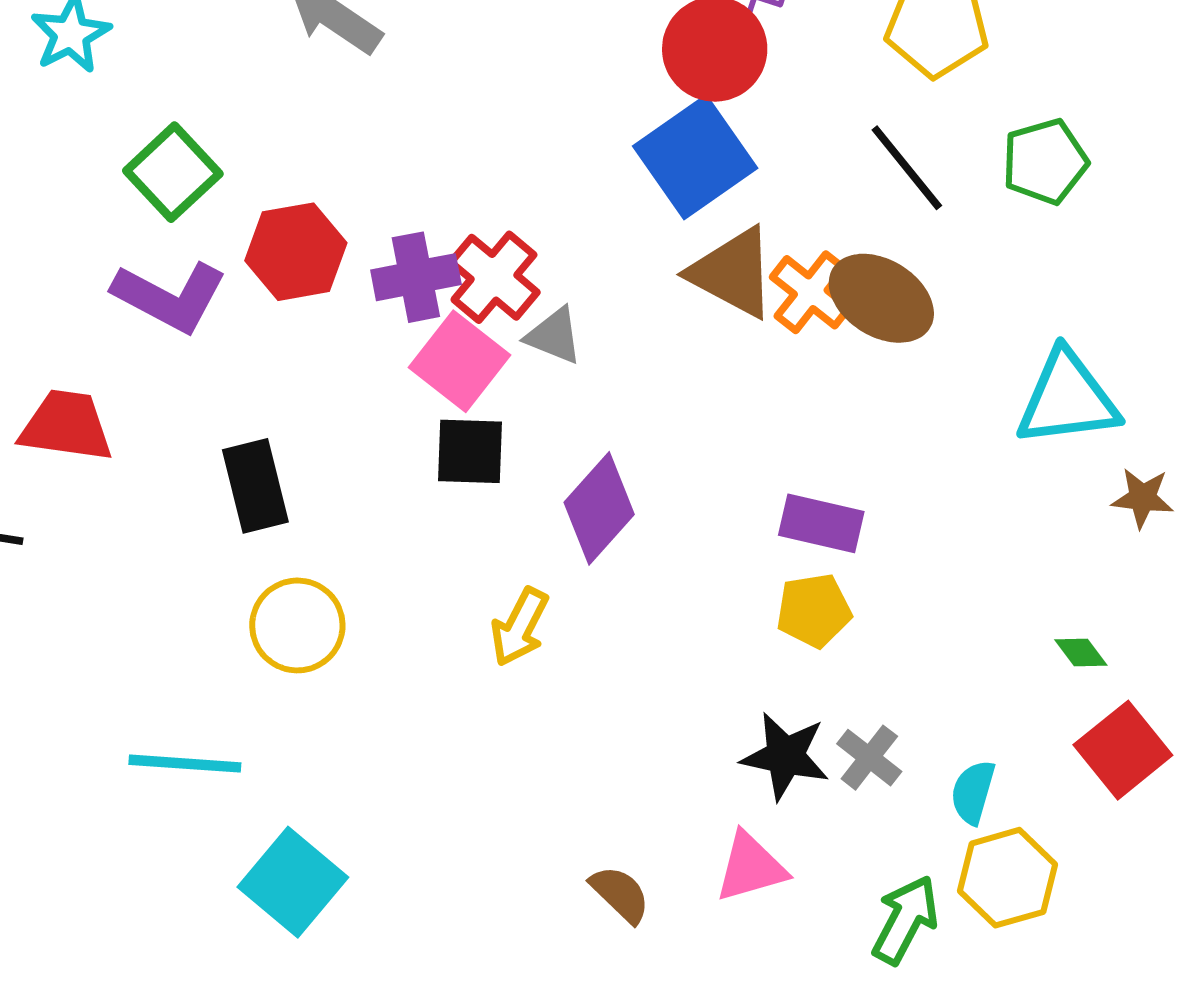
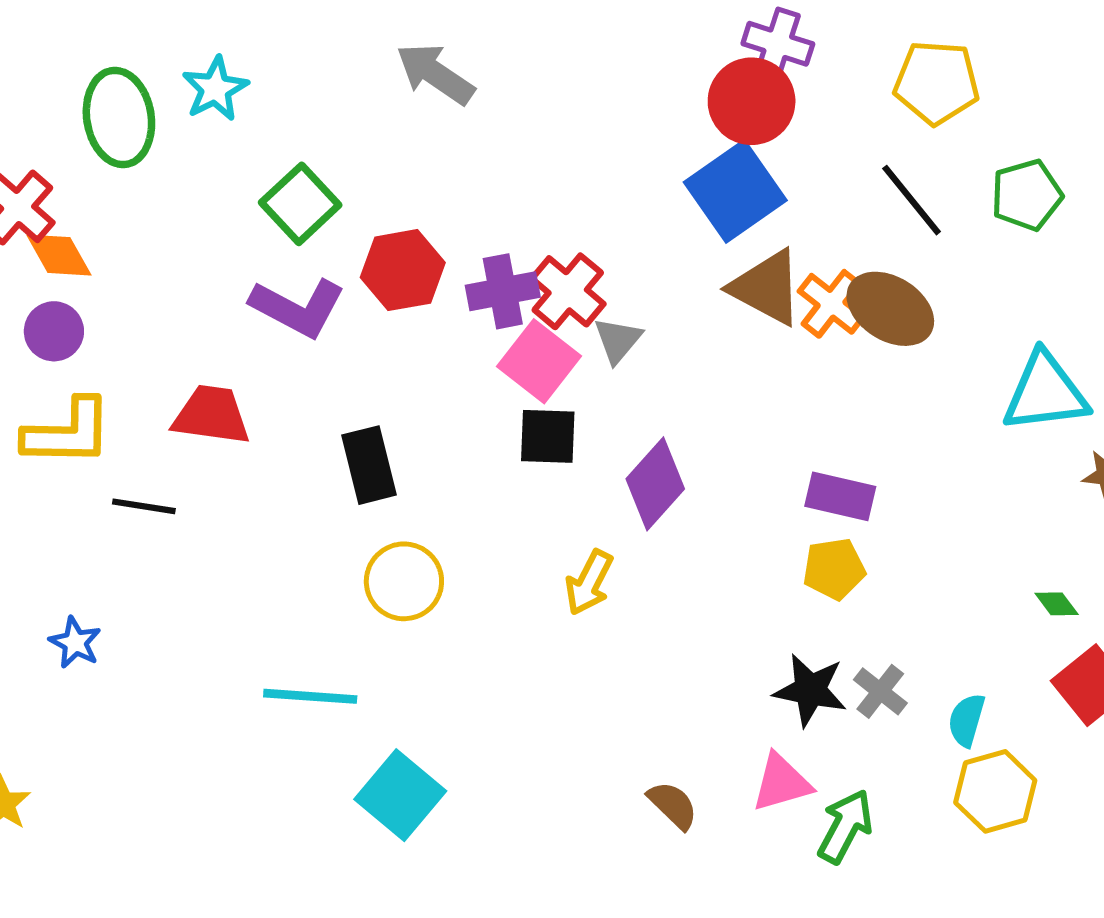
gray triangle: (554, 336) -> (618, 340), turned 48
green arrow: (905, 920) -> (845, 826), moved

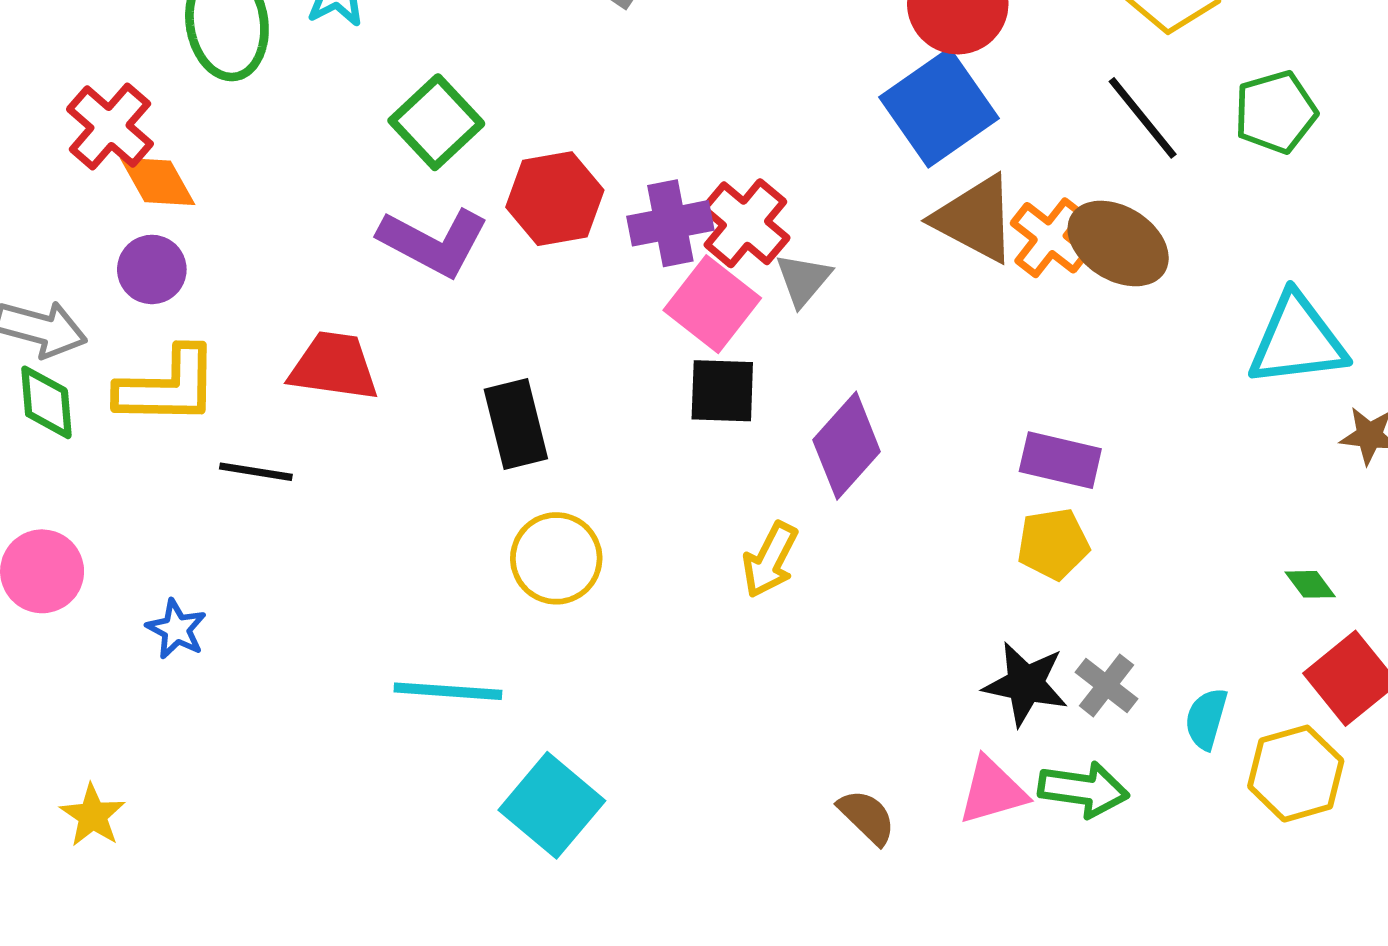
yellow hexagon: (995, 791) -> (1296, 774), moved
green arrow: (845, 826) -> (1083, 789), moved, turned 70

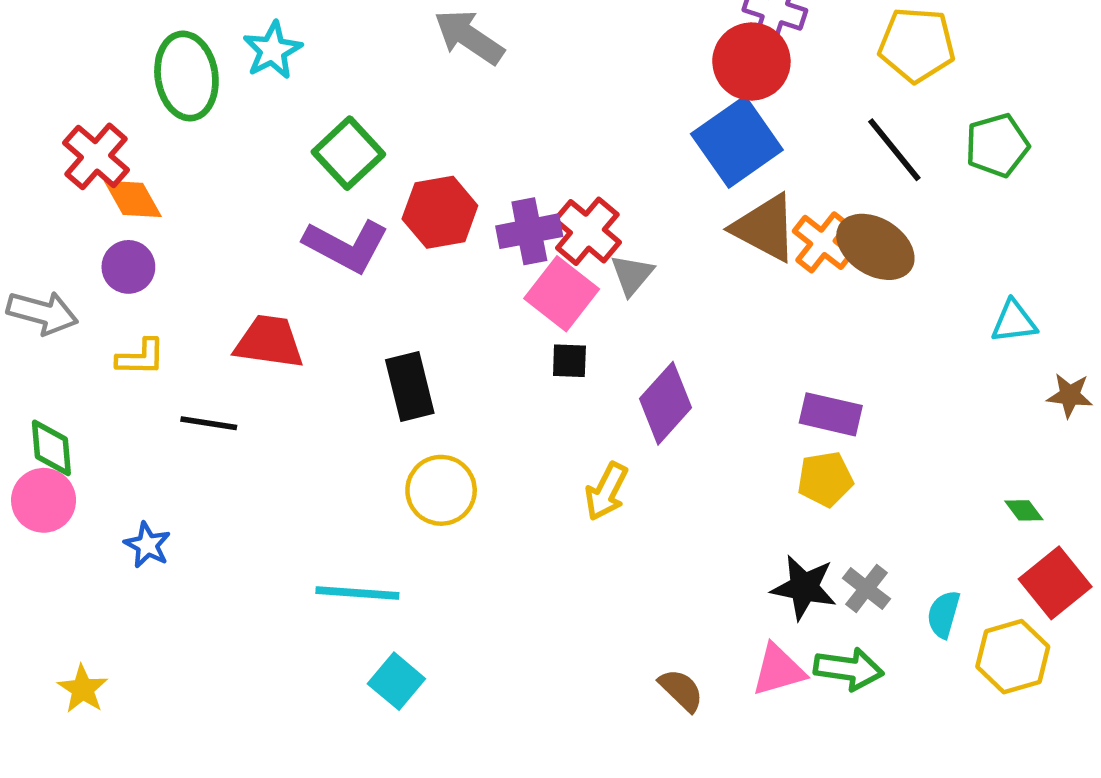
cyan triangle: (1297, 340) -> (1014, 322), size x0.6
yellow L-shape: (168, 386) -> (141, 357), size x0.6
black square: (722, 391) -> (569, 361), size x0.7
green diamond: (46, 402) -> (51, 448), moved
cyan square: (552, 805) -> (396, 681), moved, size x0.7

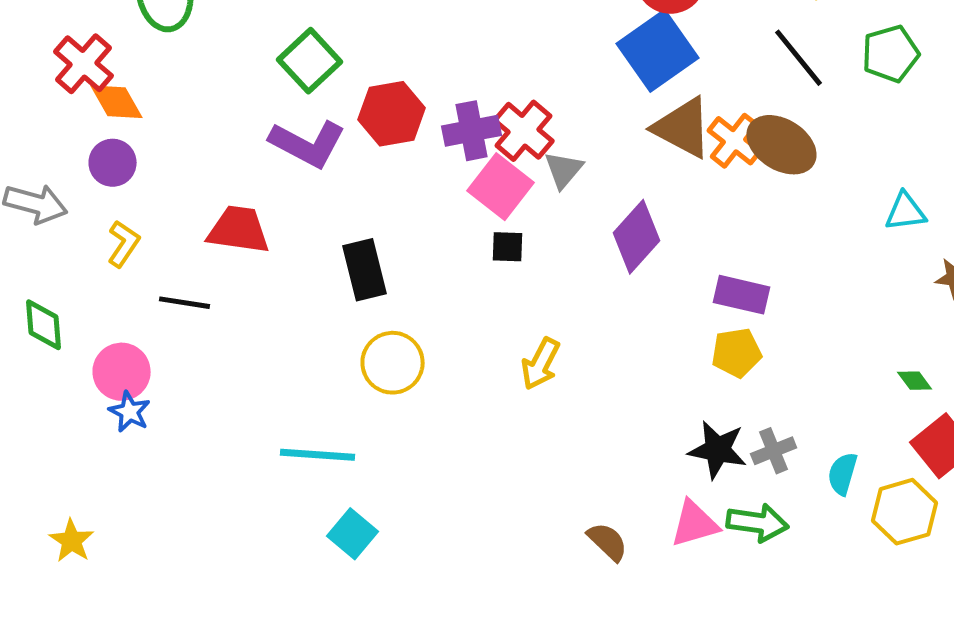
yellow L-shape: (141, 357) -> (124, 244), turned -57
purple diamond: (665, 403) -> (637, 237), moved
pink circle: (44, 500) -> (122, 372), moved
gray cross: (866, 589) -> (774, 451), turned 30

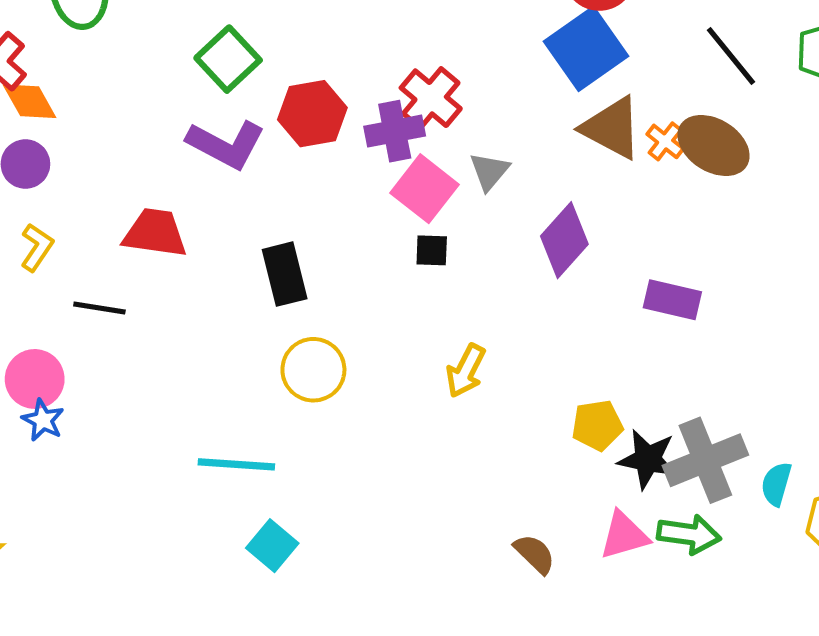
red cross: (524, 131) -> (431, 98), moved
orange cross: (735, 141) -> (665, 141), size x0.7
yellow pentagon: (737, 353) -> (597, 425), moved
gray cross: (774, 451) -> (705, 460), size x1.8

